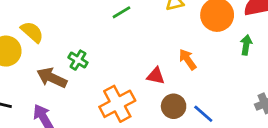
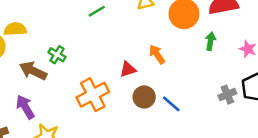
yellow semicircle: (32, 32) -> (15, 29), turned -45
red triangle: (156, 76) -> (128, 69), turned -30

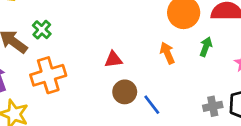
orange arrow: (157, 54) -> (167, 53), moved
orange cross: (93, 95) -> (48, 75), moved

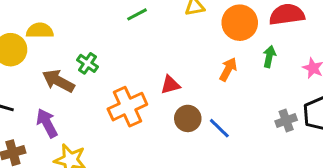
orange arrow: (167, 53) -> (228, 69), turned 60
orange cross: (48, 75) -> (127, 107), moved

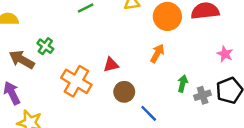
green arrow: (269, 57) -> (183, 84), moved
orange cross: (127, 107) -> (76, 81), turned -36
blue line: (219, 128) -> (149, 113), moved

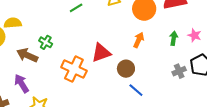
red triangle: (111, 65) -> (101, 53), size x1.5
green arrow: (183, 84) -> (174, 38), moved
brown circle: (124, 92) -> (126, 69), moved

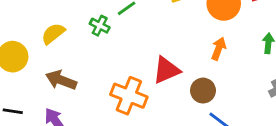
yellow semicircle: (13, 23) -> (53, 34), moved, turned -30
green cross: (46, 42) -> (100, 26), moved

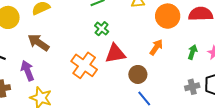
green cross: (100, 26) -> (102, 29), moved

